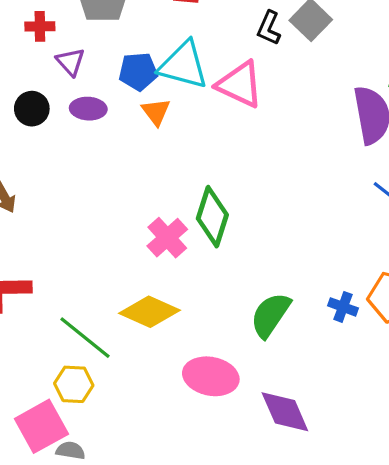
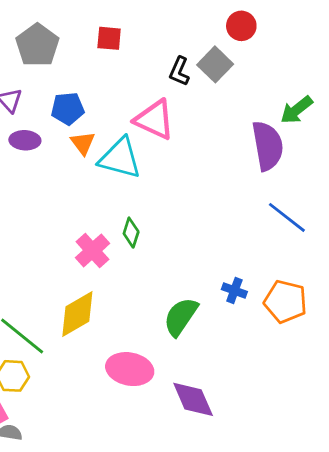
cyan triangle: (183, 65) -> (120, 158), moved
green diamond: (212, 217) -> (131, 233), size x0.6
blue cross: (343, 307) -> (234, 290), moved
yellow diamond: (150, 312) -> (77, 314), turned -54

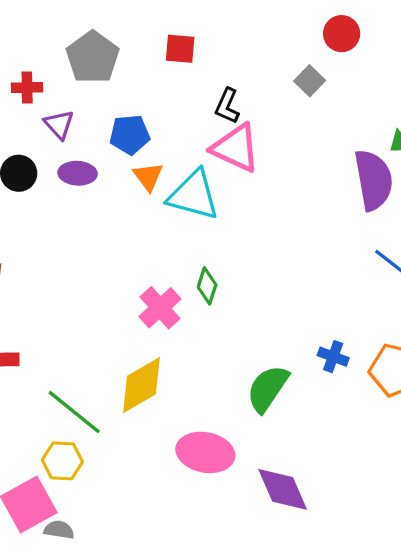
gray square: (215, 64) -> (310, 81), size x0.7
black L-shape: (179, 71) -> (227, 106), moved

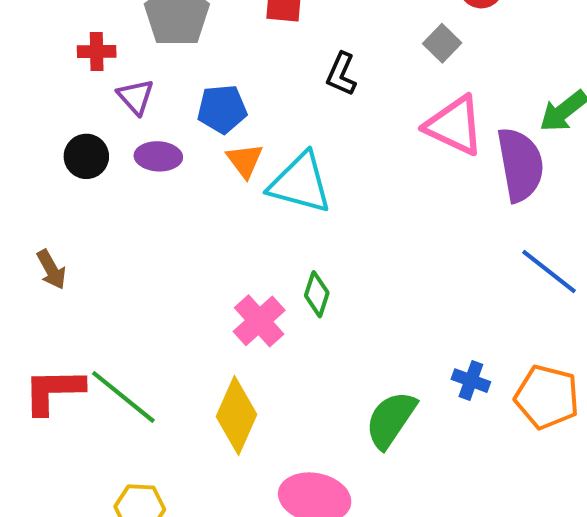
pink triangle: (236, 148) -> (454, 126), moved
yellow diamond: (141, 385) -> (236, 415), turned -36
green line: (74, 412) -> (123, 397), moved

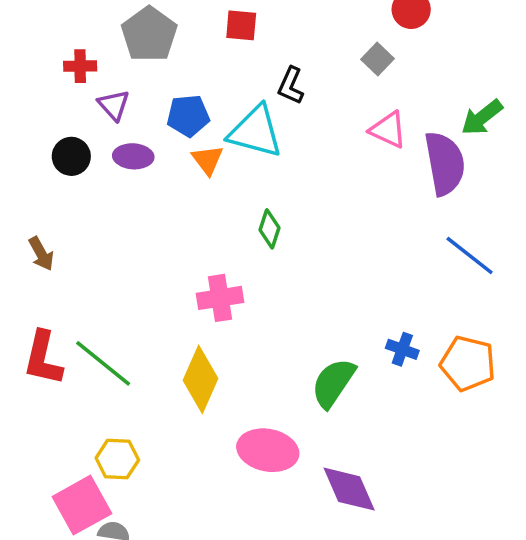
pink triangle: (454, 126) -> (388, 130), size x0.7
cyan triangle: (300, 183) -> (255, 132), moved
green diamond: (317, 294) -> (270, 229), moved
pink cross: (259, 321) -> (220, 298), turned 33
red L-shape: (53, 391) -> (43, 358), turned -76

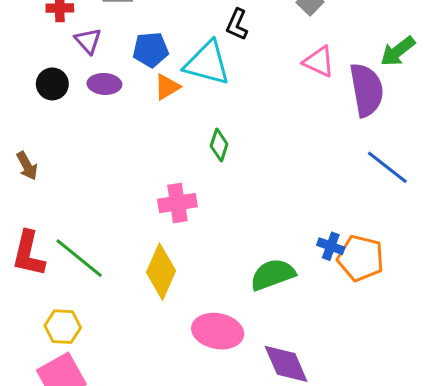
orange triangle: (208, 160) -> (167, 87), turned 36
orange pentagon: (468, 363) -> (361, 258), moved
green semicircle: (333, 383) -> (273, 275), turned 36
yellow hexagon: (117, 459) -> (63, 327), moved

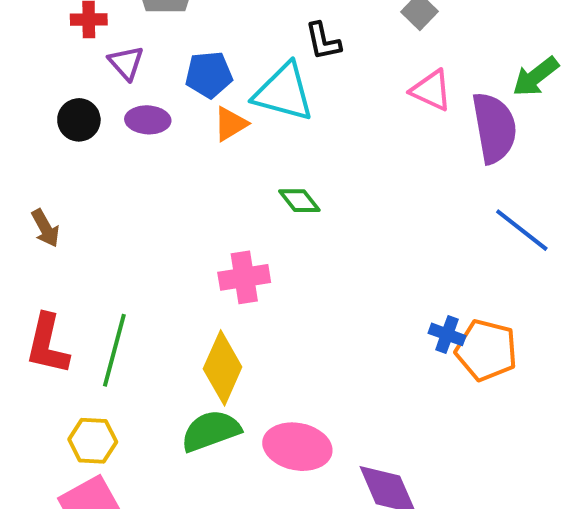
black L-shape: (237, 24) -> (323, 41), turned -36
green diamond: (219, 145) -> (299, 201), turned -56
green line: (79, 258) -> (114, 350), turned 66
green semicircle: (273, 275) -> (211, 431), moved

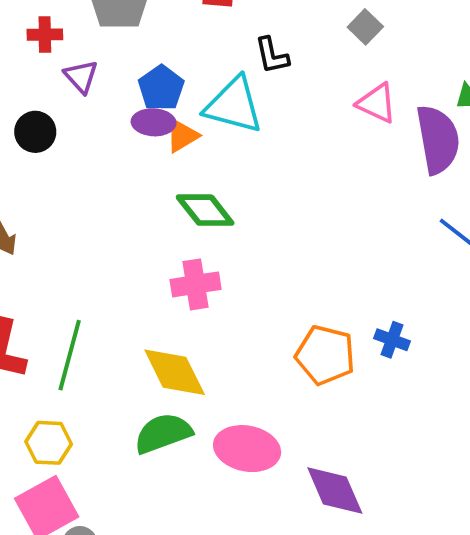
blue pentagon: (209, 75) -> (161, 88), turned -30
purple ellipse: (148, 120) -> (154, 122), moved
green diamond: (299, 201) -> (205, 210), moved, size x1.4
orange pentagon: (486, 350) -> (325, 355), moved
yellow diamond: (223, 368) -> (175, 372), turned -50

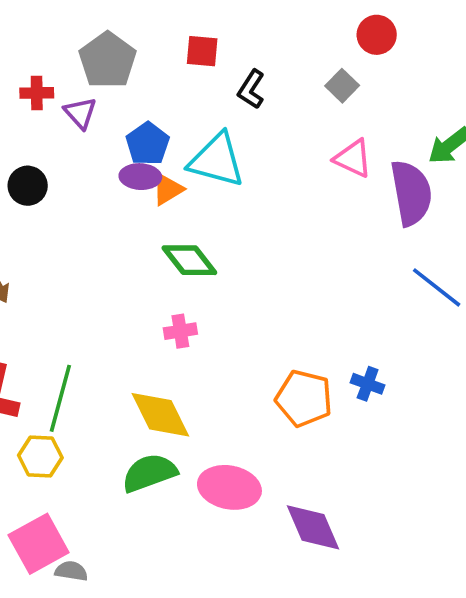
black L-shape: (272, 56) -> (251, 89), moved, turned 45
purple triangle: (81, 77) -> (80, 113), moved
pink cross: (196, 284) -> (180, 331), size x0.7
yellow hexagon: (49, 443) -> (40, 457), moved

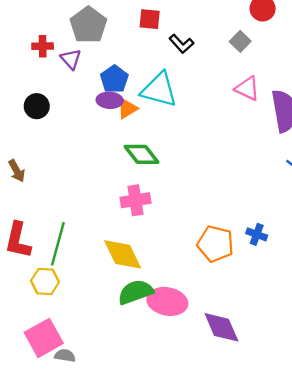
black L-shape: (251, 89) -> (181, 44), turned -75
pink cross: (180, 331) -> (136, 200), size x1.4
green semicircle: (149, 473) -> (136, 292), moved

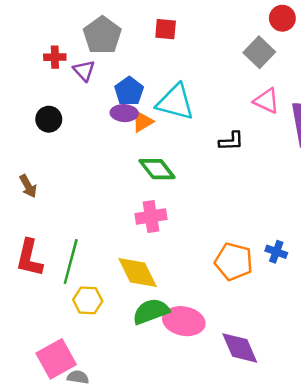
gray square: (240, 41) -> (259, 52), size x1.4
black L-shape: (181, 44) -> (231, 141), moved, turned -50
yellow hexagon: (45, 281) -> (88, 300), moved

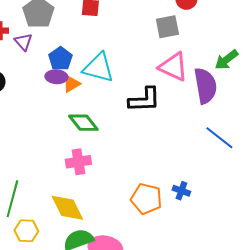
gray square: (259, 52) -> (167, 27), turned 35
pink triangle: (267, 101) -> (173, 67), size x1.4
black L-shape: (231, 141) -> (144, 100), size x1.6

